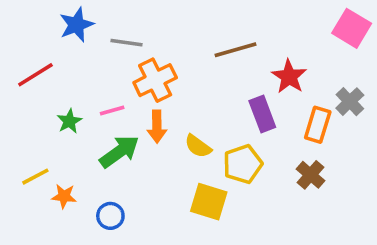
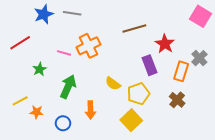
gray line: (127, 43) -> (72, 13), moved
pink line: (112, 110) -> (64, 53), moved, turned 32
orange arrow: (157, 127) -> (90, 110), moved
green arrow: (119, 152) -> (68, 87), turned -30
yellow square: (209, 202) -> (131, 120), moved, turned 30

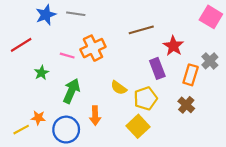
yellow line: (20, 101) -> (21, 130), moved
blue circle: (63, 123) -> (66, 130), size x1.6

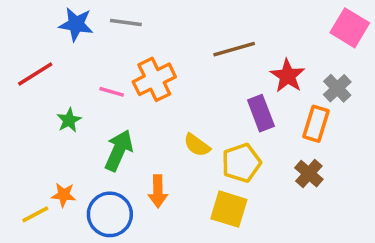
blue star: (46, 15) -> (76, 24), turned 30
gray cross: (210, 61) -> (337, 88), moved
yellow square: (138, 126) -> (229, 209), turned -30

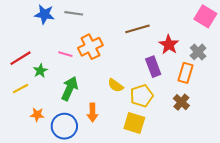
red line: (35, 74) -> (20, 58), moved
yellow line: (35, 214) -> (20, 89), moved

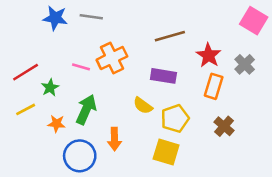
purple rectangle: (153, 67) -> (163, 76), moved, turned -60
orange rectangle: (186, 73) -> (214, 86), moved
orange star: (37, 115) -> (56, 124), moved

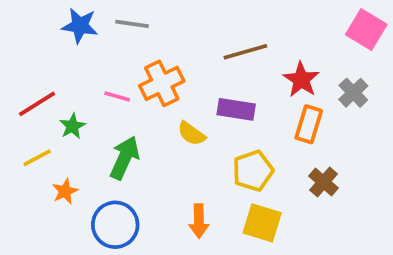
yellow semicircle: (143, 106) -> (191, 134), moved
orange star: (56, 124) -> (65, 191), moved, turned -30
orange arrow: (114, 139) -> (199, 221), moved
yellow square: (166, 152) -> (262, 223), moved

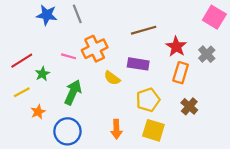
gray line: (132, 24) -> (77, 14), turned 60

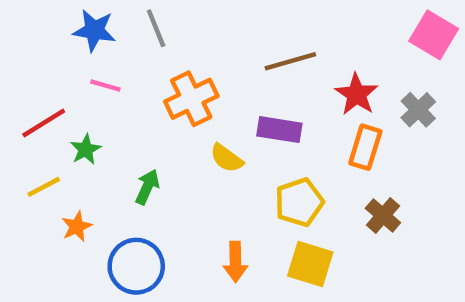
pink line: (69, 56) -> (105, 86), moved
green arrow: (73, 92) -> (147, 187), size x0.7

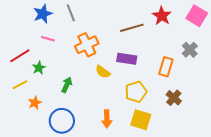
blue star: (94, 30) -> (43, 14), turned -30
red star: (357, 94) -> (162, 16), moved

